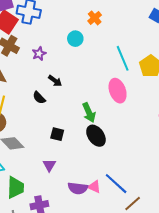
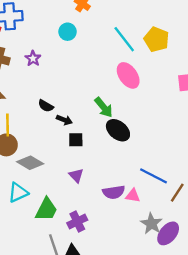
black arrow: (55, 81) -> (64, 120), moved
pink triangle: (94, 187) -> (133, 196), moved
green trapezoid: (15, 188) -> (46, 209), turned 40

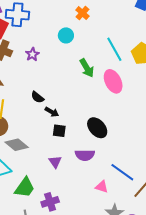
green arrow: (104, 107) -> (87, 68), moved
purple semicircle: (114, 192) -> (85, 155), moved

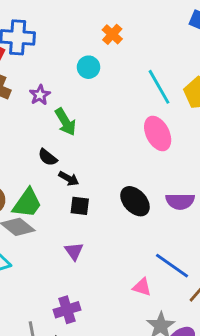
green arrow: (87, 68) -> (65, 122), moved
purple semicircle: (85, 155) -> (180, 201), moved
green trapezoid: (25, 188) -> (27, 203), moved

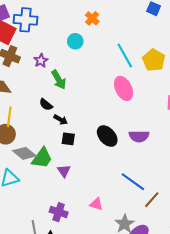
green trapezoid: (27, 203) -> (42, 158), moved
pink triangle: (142, 287) -> (96, 204), moved
purple cross: (67, 310) -> (59, 212), turned 36

